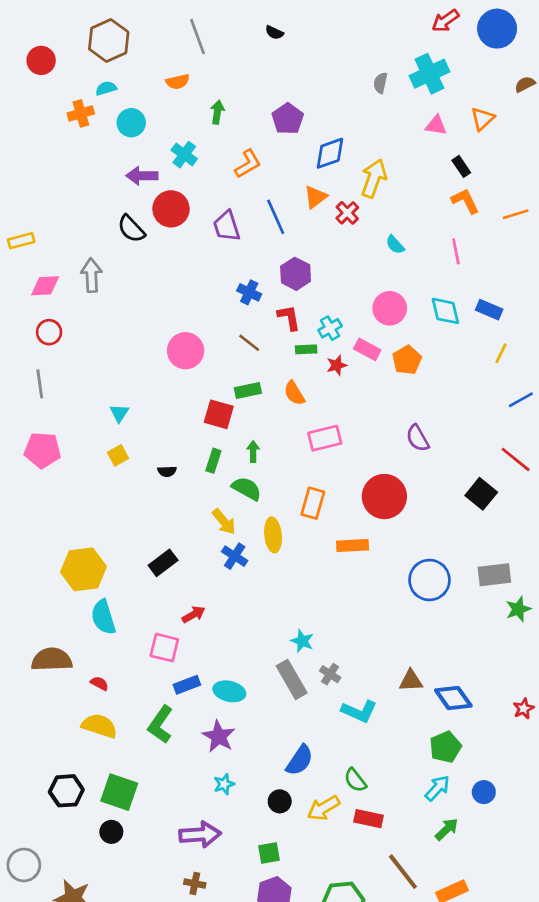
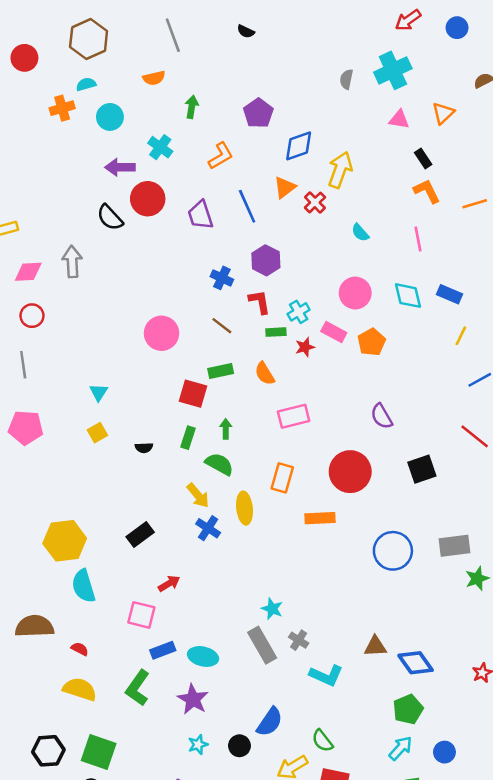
blue circle: (497, 29) -> (457, 28), size x0.6
black square: (481, 494) -> (422, 469), moved, turned 32
black circle: (280, 801) -> (239, 746), moved

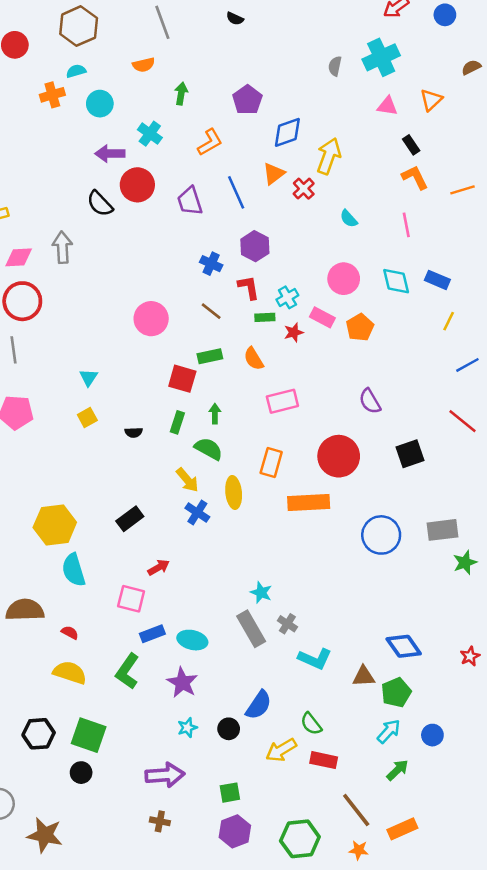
red circle: (32, 316) -> (22, 301), size x1.6
orange rectangle: (320, 518) -> (309, 502), size x1.4
brown triangle: (375, 646) -> (364, 676), moved

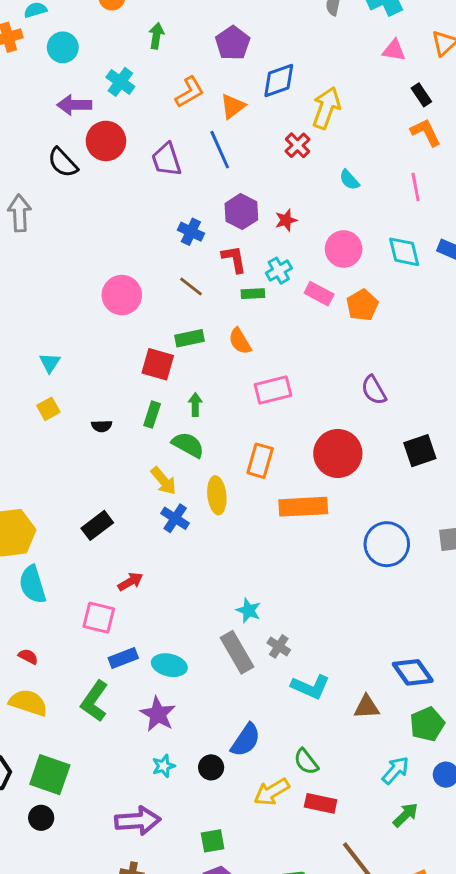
orange triangle: (274, 174) -> (233, 106), moved
red star: (294, 332) -> (286, 220), moved
green pentagon: (396, 693) -> (427, 724), moved

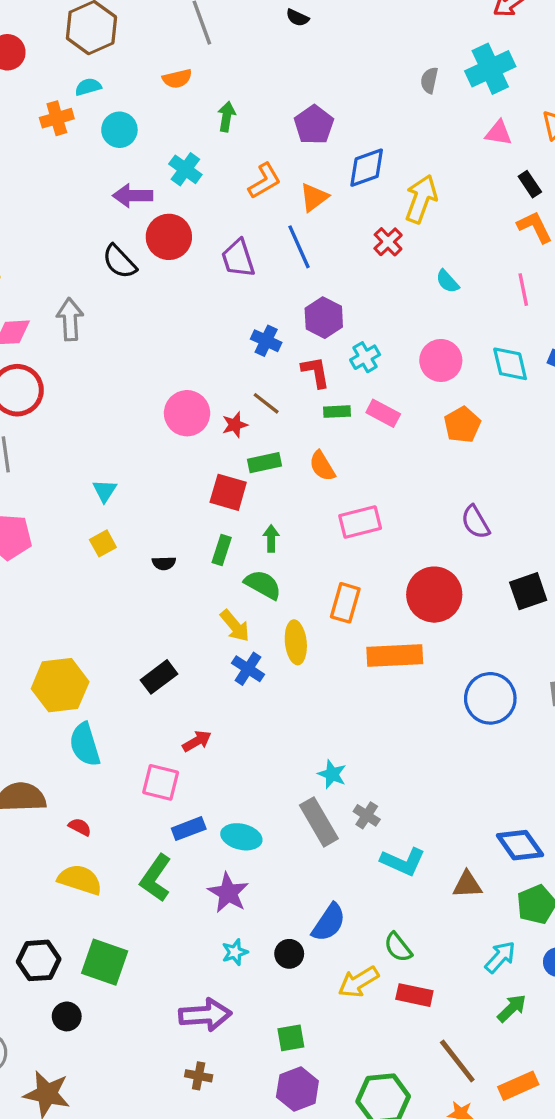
red star: (286, 220) -> (235, 425), moved
cyan cross: (279, 271) -> (365, 357), moved
pink rectangle: (319, 294) -> (383, 413), moved
black circle: (41, 818) -> (67, 1016), moved

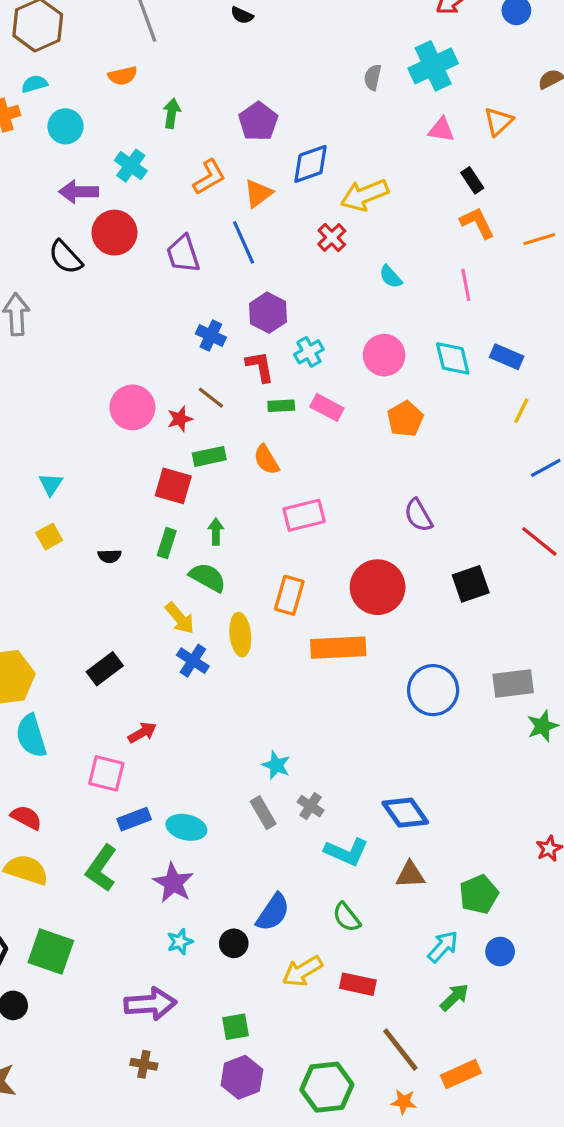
yellow arrow: (421, 199) -> (364, 195), turned -132
gray rectangle: (319, 822) -> (263, 813), size x0.7
red semicircle: (80, 827) -> (26, 818), size x1.4
blue diamond: (520, 845) -> (405, 813), moved
green semicircle: (398, 947) -> (346, 917), moved

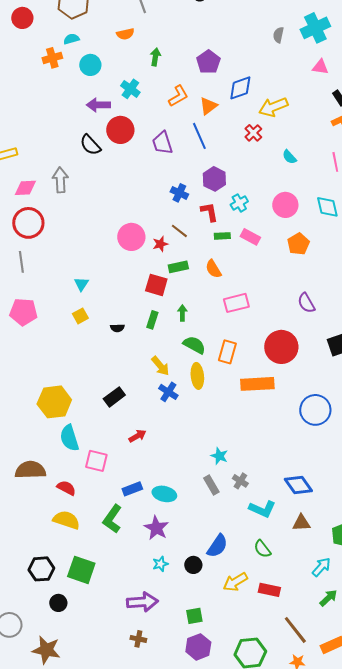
green semicircle: (208, 577) -> (194, 345), moved
pink square: (106, 773) -> (96, 461), moved

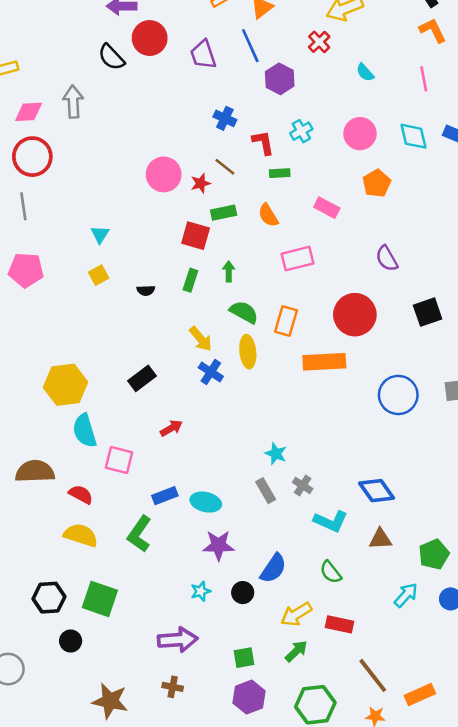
purple hexagon: (214, 179) -> (280, 79), moved
pink rectangle: (250, 237) -> (327, 208), moved
purple star: (156, 528) -> (218, 545), moved, turned -30
green arrow: (328, 598) -> (296, 651), moved
brown star: (46, 650) -> (110, 701), moved

